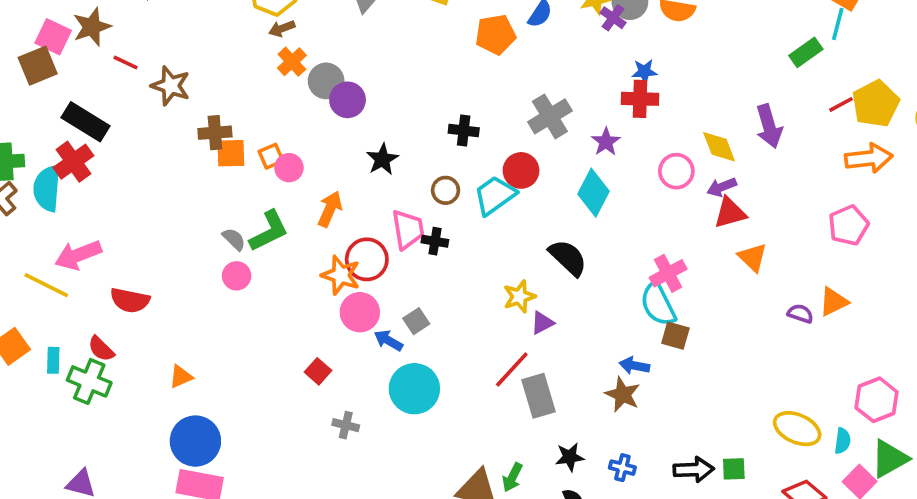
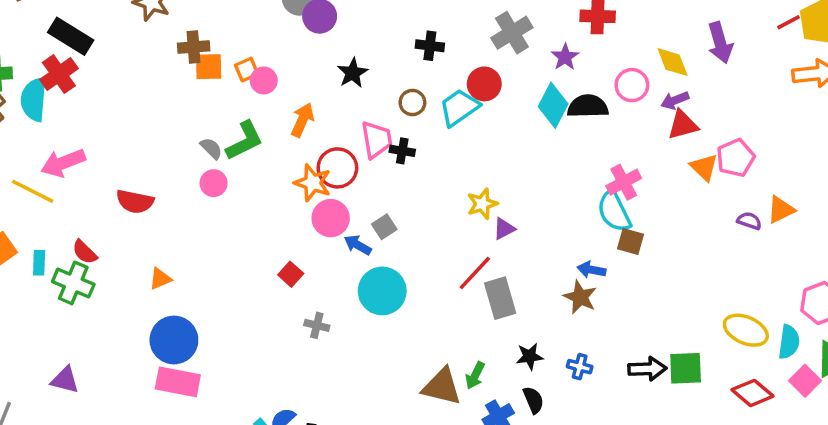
pink pentagon: (849, 225) -> (736, 158), moved
black semicircle: (568, 258) -> (588, 106), moved, turned -45
red semicircle: (130, 300) -> (135, 202), moved
cyan semicircle: (842, 441) -> (789, 342), size x1.4
green square: (734, 469) -> (686, 368), size x1.5

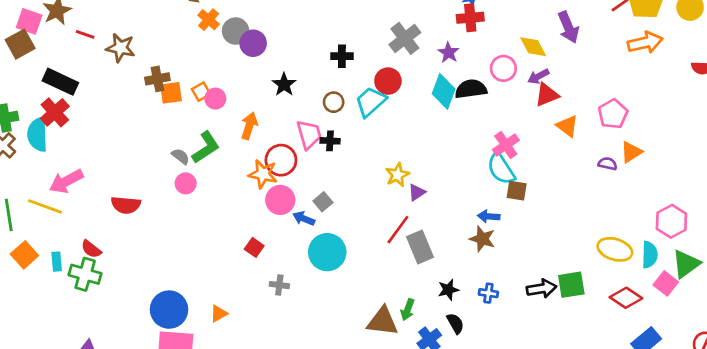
pink pentagon: (736, 158) -> (613, 114), moved
orange triangle: (160, 279) -> (219, 314), moved

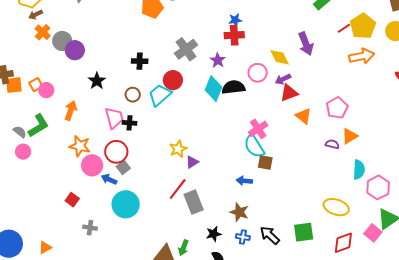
red circle: (281, 160) -> (116, 152), moved
brown star: (482, 239) -> (239, 212), moved
cyan semicircle: (650, 255) -> (359, 170), moved
black arrow: (541, 289) -> (270, 235), moved, turned -130
red diamond: (626, 298) -> (343, 243), turned -55

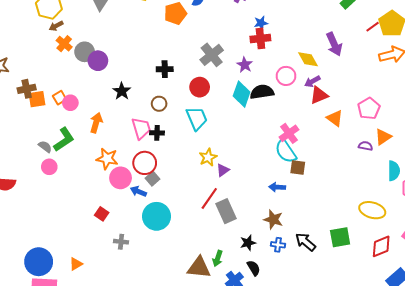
cyan trapezoid: (160, 95) -> (197, 118), moved, turned 110

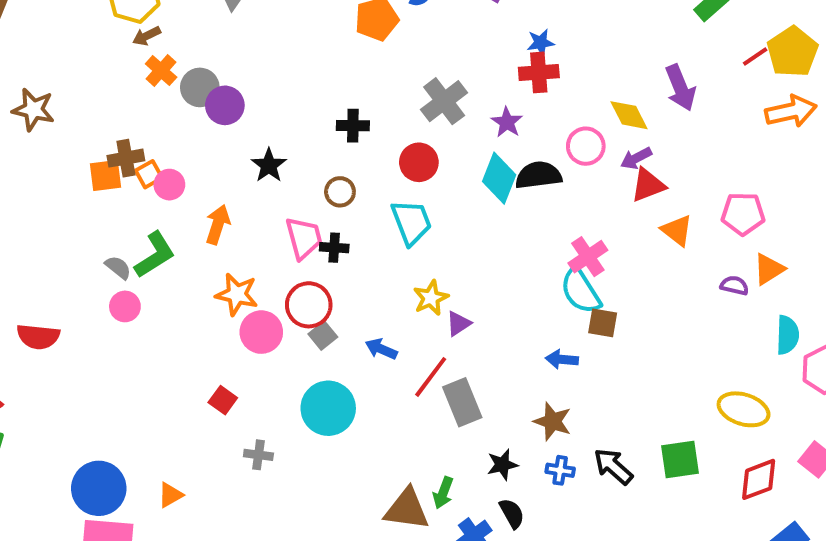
brown cross: (27, 89) -> (126, 158), moved
pink pentagon: (369, 108) -> (743, 214), turned 30
blue arrow: (138, 191) -> (381, 349), moved

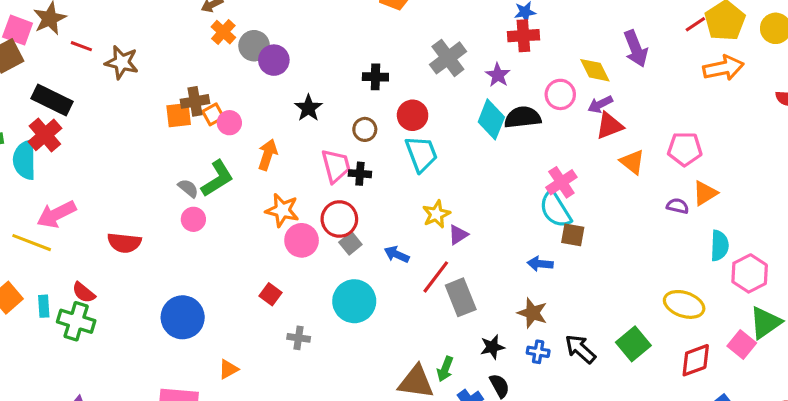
red circle: (419, 162) -> (413, 115), moved
green square: (680, 460) -> (633, 344), turned -32
blue circle: (99, 488) -> (183, 317), moved

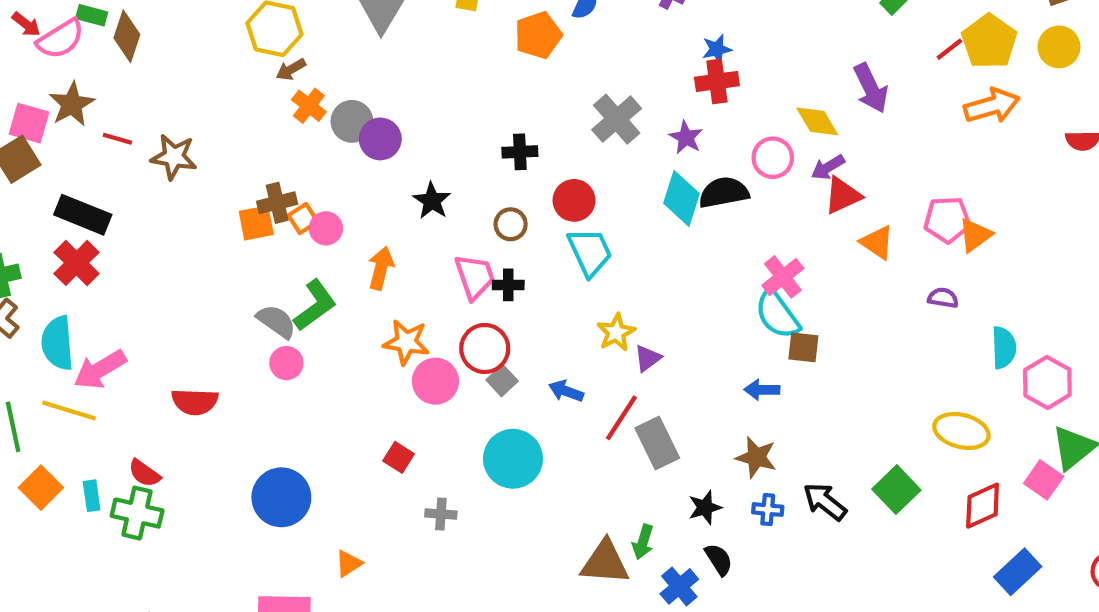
cyan semicircle: (25, 160) -> (57, 343), moved
gray semicircle: (188, 188) -> (276, 321), size x1.4
orange triangle: (705, 193) -> (975, 235), moved

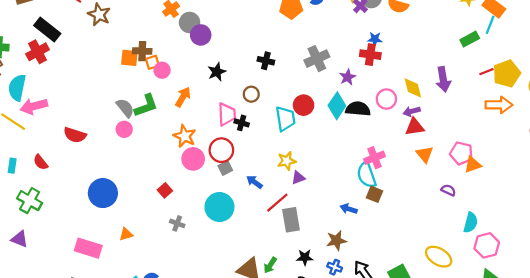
red circle: (574, 200) -> (304, 105), moved
brown star: (756, 457) -> (336, 240), turned 30
green cross: (137, 513) -> (30, 201), moved

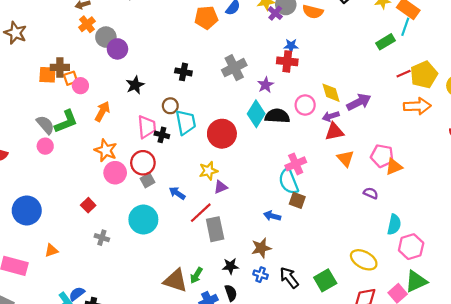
purple arrow: (443, 79) -> (359, 102), moved, turned -105
red circle: (304, 105) -> (222, 134), moved, size x1.4
cyan trapezoid: (285, 119) -> (186, 122), moved

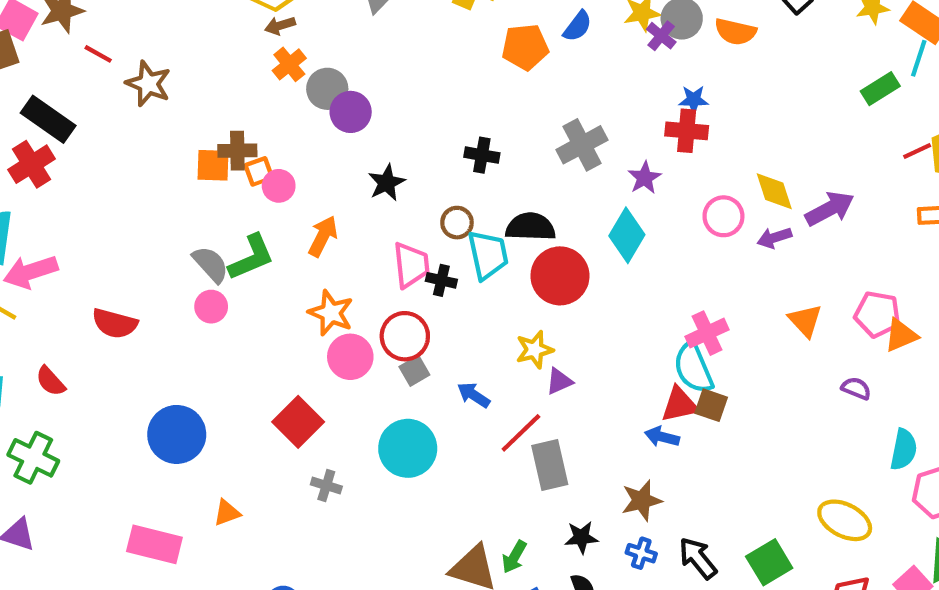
black semicircle: (277, 116) -> (530, 227), moved
red triangle: (334, 132) -> (680, 405), moved
red square: (88, 205) -> (298, 422), size x1.6

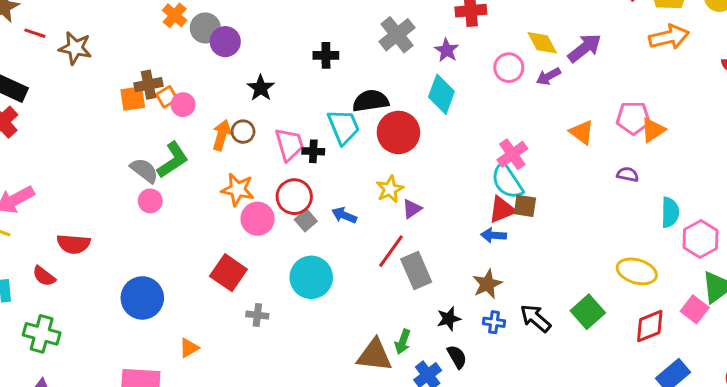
brown circle: (457, 223) -> (243, 132), moved
red semicircle: (115, 323) -> (74, 244), moved
blue arrow: (474, 395) -> (344, 215), moved

